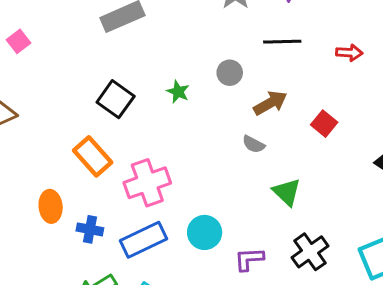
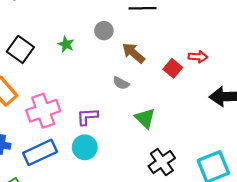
red arrow: (349, 53) -> (198, 57), moved
brown arrow: (270, 103) -> (133, 53), turned -110
purple L-shape: (249, 259) -> (87, 117), moved

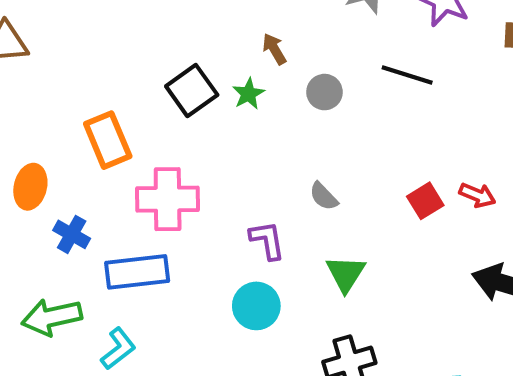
black square: (20, 49) -> (192, 91), moved
brown arrow: (133, 53) -> (274, 49), moved, size x0.7
purple L-shape: (87, 117) -> (267, 240), moved, turned 65
cyan circle: (85, 147) -> (256, 306), moved

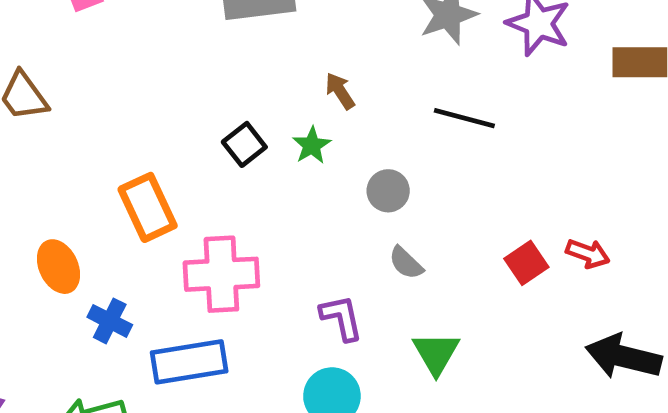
black line: (407, 75) -> (464, 118), moved
black square: (192, 91) -> (244, 144), size x0.7
gray circle: (324, 92) -> (388, 191), moved
orange ellipse: (30, 187) -> (58, 267), turned -36

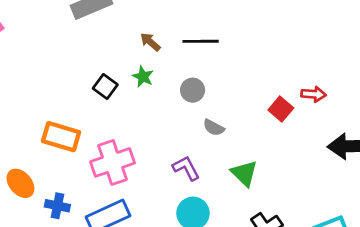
black line: (464, 118) -> (201, 41), moved
orange rectangle: (148, 207) -> (61, 137), turned -33

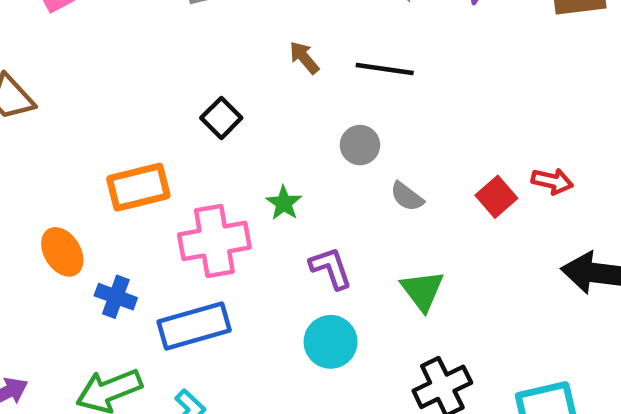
green star: (143, 77) -> (284, 203), moved
gray semicircle: (214, 128) -> (407, 197), moved
orange rectangle: (61, 137) -> (138, 187), turned -39

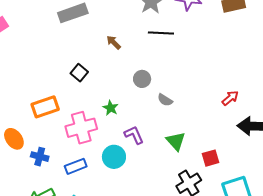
black line: (385, 69) -> (161, 33), moved
red arrow: (552, 181) -> (230, 98), moved, turned -48
red square: (496, 197) -> (210, 158), moved, turned 30
blue rectangle: (194, 326) -> (76, 166), size x0.7
cyan circle: (331, 342) -> (114, 157), moved

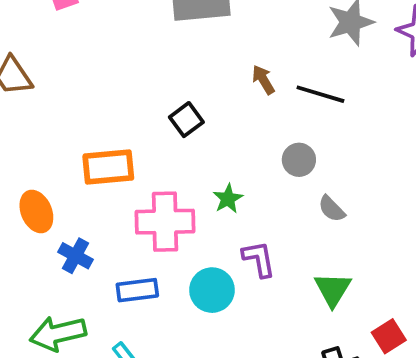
black line: (161, 33) -> (320, 94), moved
red square: (210, 158) -> (389, 336), turned -30

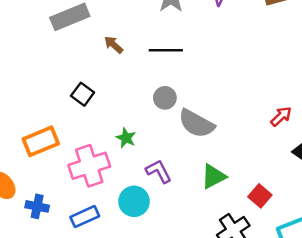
brown arrow: (263, 80) -> (114, 45), moved
gray semicircle: (332, 209) -> (196, 124), size x1.8
green triangle: (333, 289) -> (213, 176), turned 48

